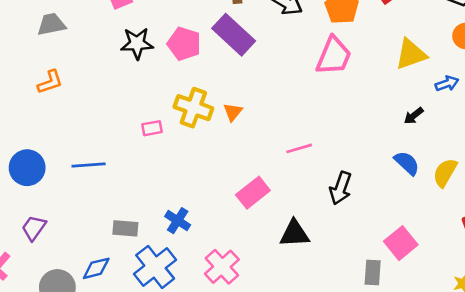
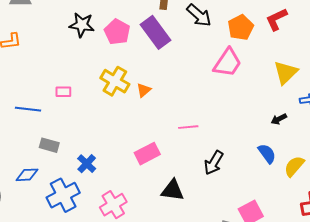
yellow triangle: (411, 54) -> (286, 73), turned -36
pink rectangle: (152, 128) -> (63, 92), moved
gray rectangle: (125, 228) -> (49, 145), moved
blue diamond: (96, 268) -> (27, 175), moved

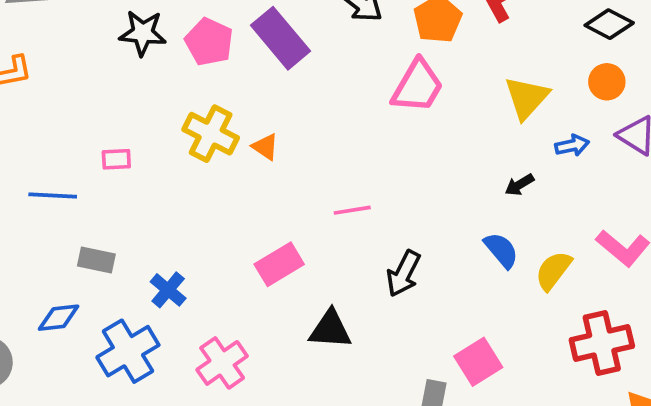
orange triangle: (144, 90) -> (265, 147), turned -42

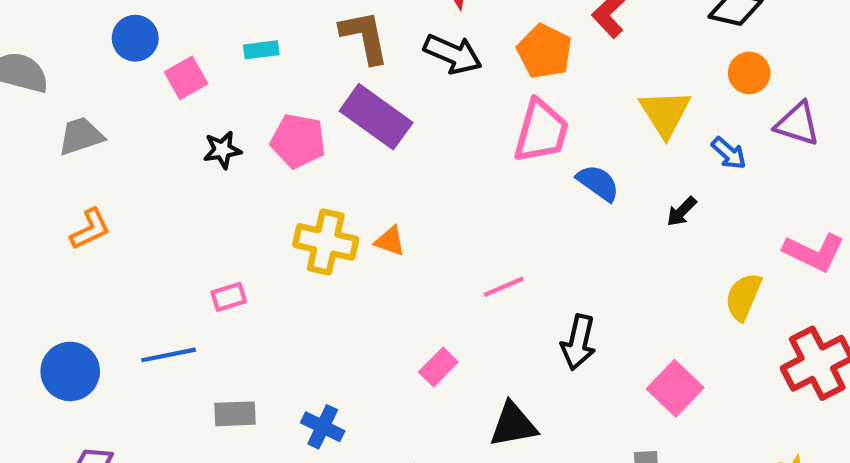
black star: (143, 33) -> (222, 150), size x0.7
blue arrow: (572, 145) -> (729, 153), turned 68
blue semicircle: (501, 250) -> (598, 183), moved
pink rectangle: (279, 264) -> (438, 367), size x0.7
pink square: (478, 362) -> (675, 388), moved

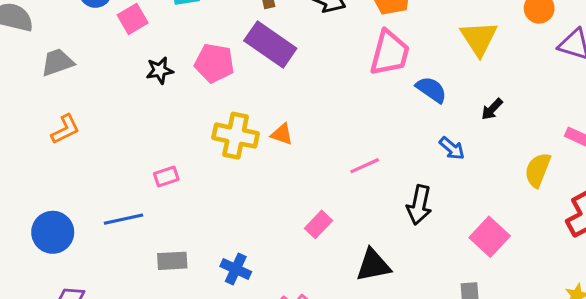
blue arrow: (729, 153) -> (452, 148), moved

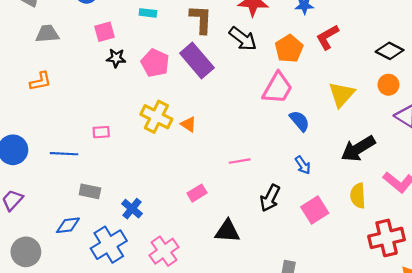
pink square: (133, 19) -> (104, 32), moved
black arrow: (492, 109) -> (358, 149), moved, size x2.0
yellow semicircle: (538, 170) -> (358, 196), turned -40
pink square: (490, 237) -> (315, 210), moved

